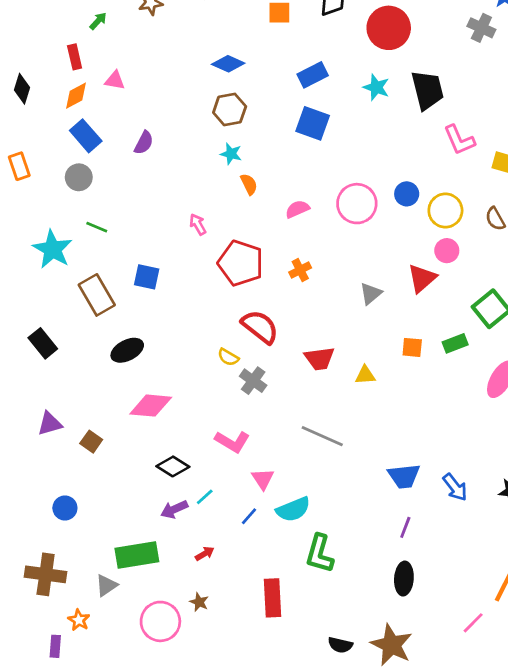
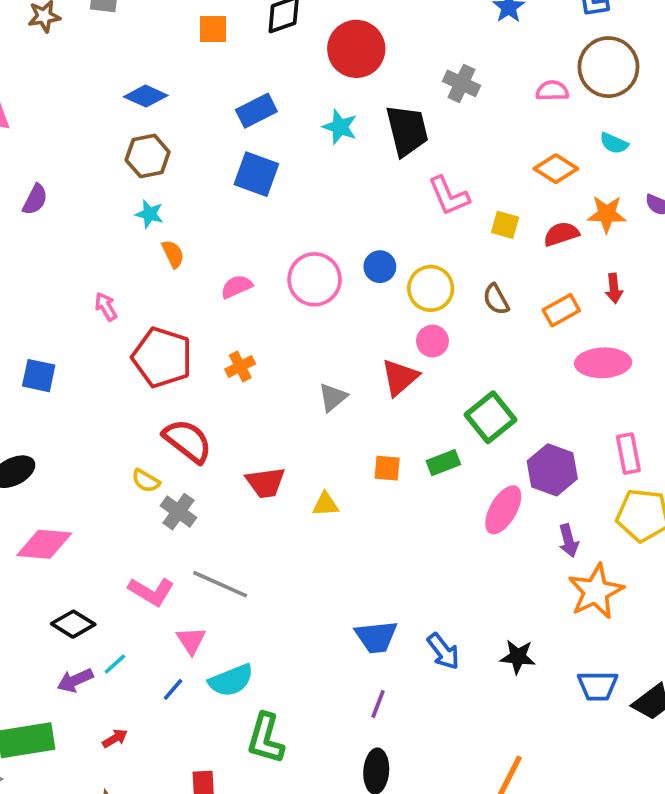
gray cross: (481, 28) -> (462, 83), moved
gray line: (322, 436) -> (220, 584), moved

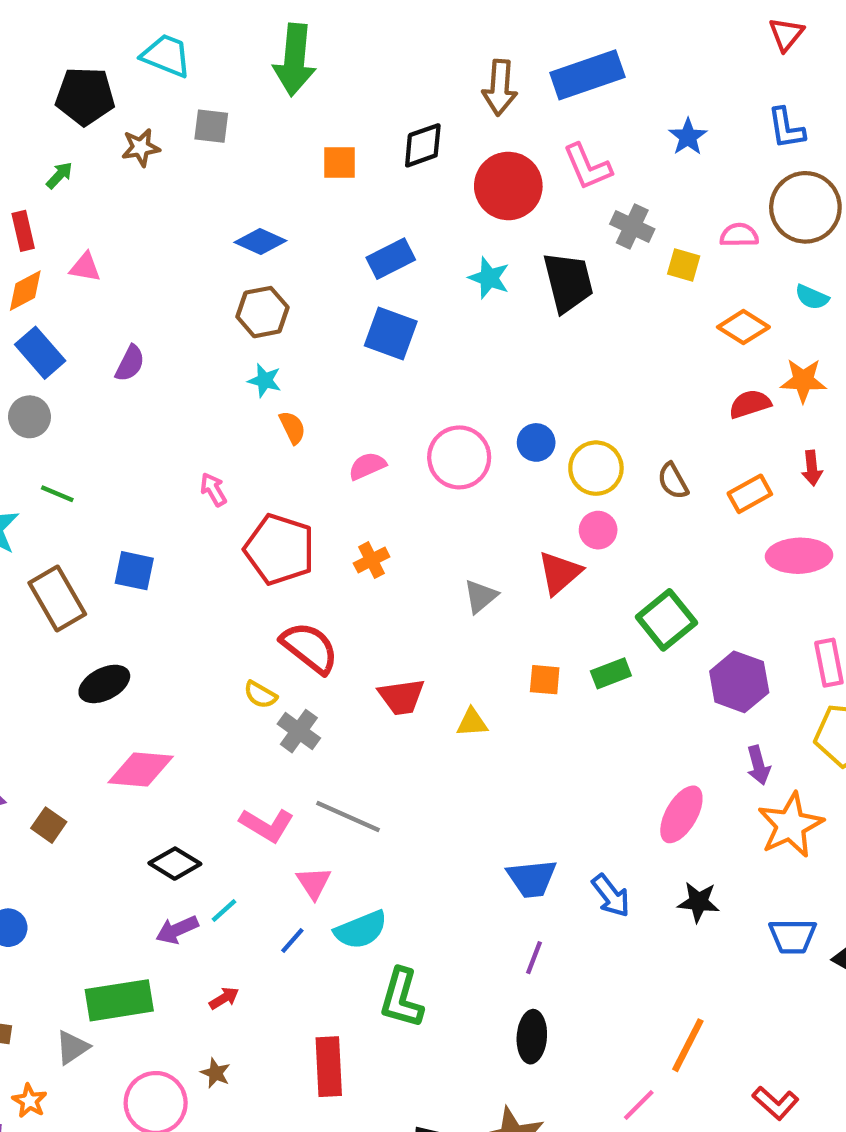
pink L-shape: (449, 196) -> (587, 167), moved
yellow square: (505, 225) -> (684, 265), moved
pink ellipse: (503, 510) -> (681, 814), moved

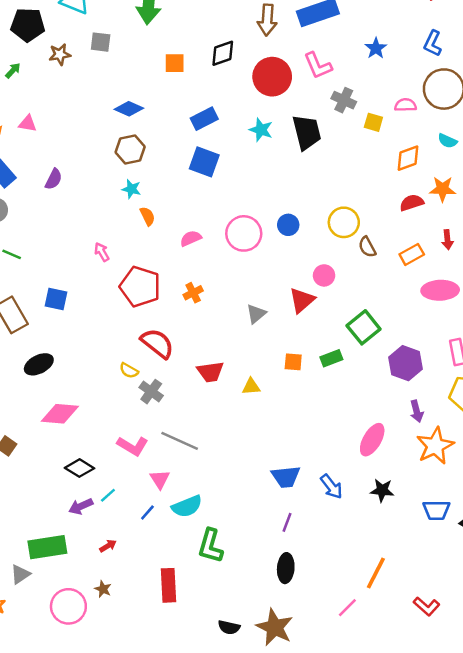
blue L-shape: (786, 128) -> (433, 43), turned 35
orange diamond: (743, 327) -> (408, 158), turned -52
yellow circle: (596, 468) -> (344, 222), moved

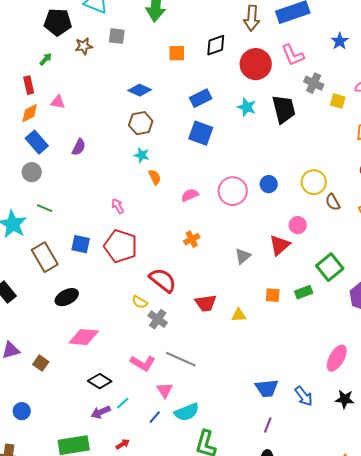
red pentagon: (140, 287) -> (121, 246), moved

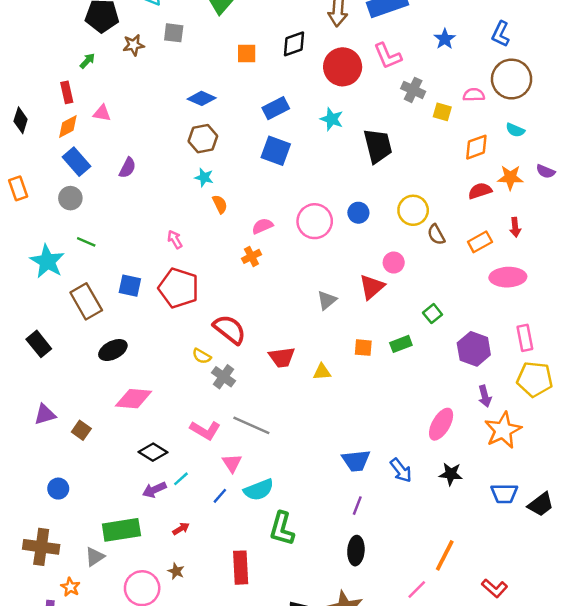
black trapezoid: (284, 109) -> (378, 146), moved
orange cross: (192, 239) -> (251, 256), moved
green square: (330, 267) -> (433, 314), size x0.6

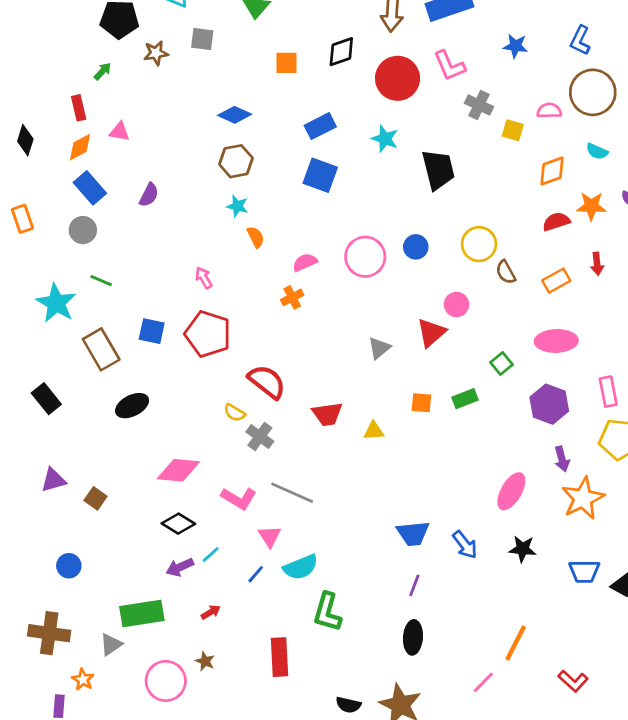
blue star: (445, 39) -> (516, 46), turned -30
pink ellipse: (508, 277) -> (556, 341), moved
pink diamond: (134, 399) -> (178, 470), moved

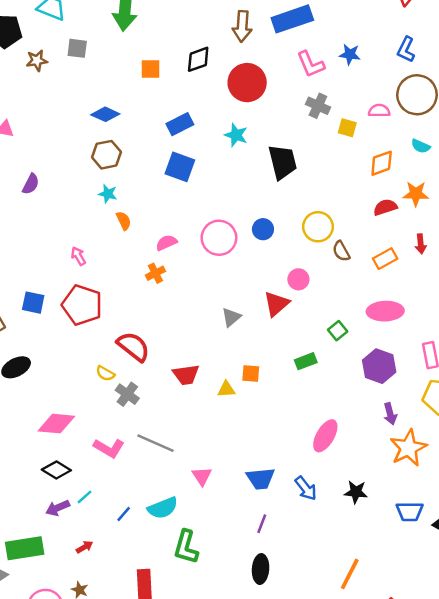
pink L-shape: (449, 66) -> (311, 64), moved
orange square: (421, 403) -> (251, 373), moved
pink ellipse: (511, 491) -> (325, 436), moved
pink triangle: (270, 536) -> (202, 476), moved

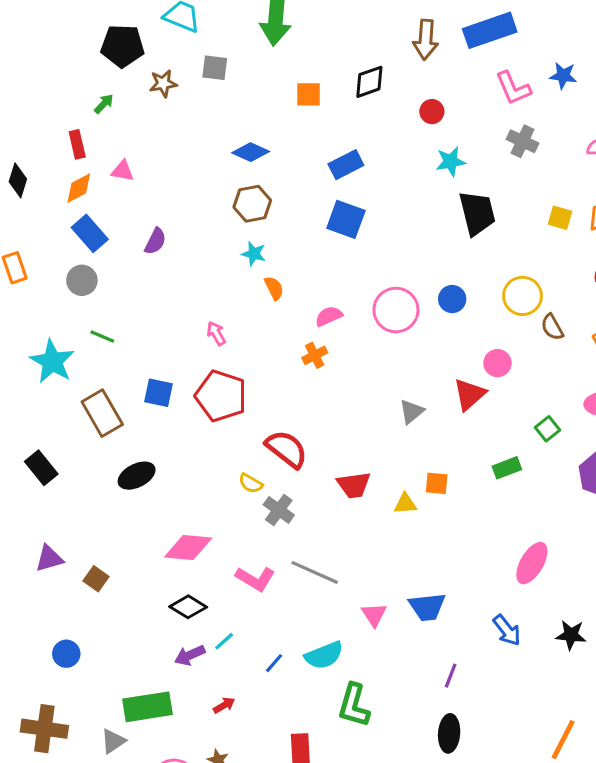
red circle: (247, 83) -> (432, 112), size x0.5
yellow square: (347, 128) -> (560, 218), moved
cyan star: (236, 135) -> (451, 162), moved, turned -30
blue trapezoid: (261, 479) -> (427, 607), moved

